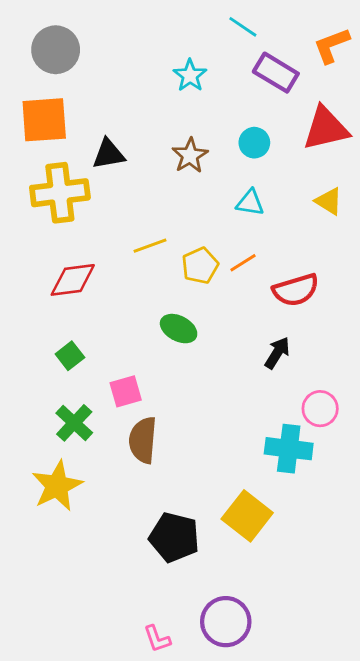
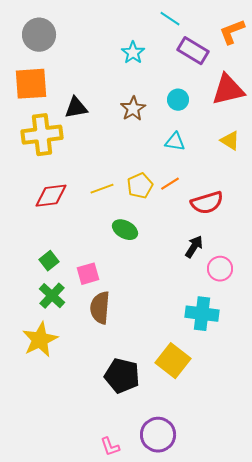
yellow line: (150, 246) -> (102, 189), moved
green square: (70, 356) -> (49, 261), moved
pink circle: (320, 409) -> (220, 269), moved

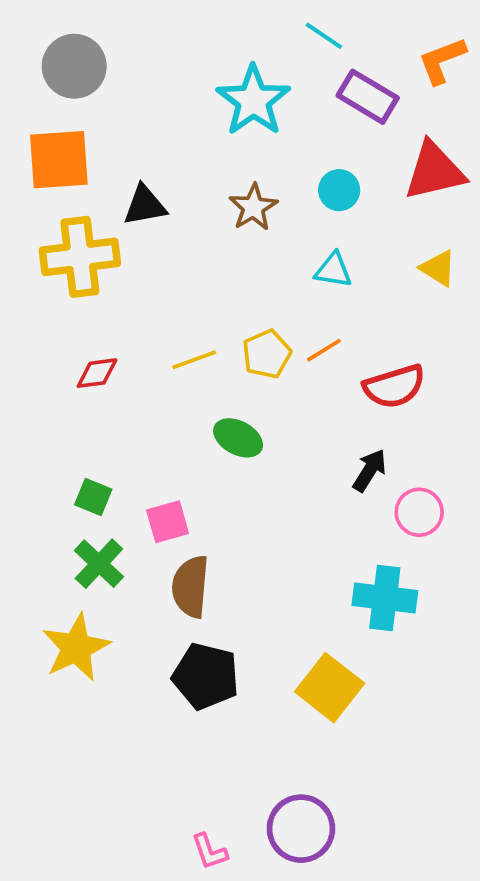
cyan star: (133, 53) -> (253, 101), size x1.6
red diamond: (51, 196) -> (97, 373), size x0.7
green square: (49, 261) -> (93, 497), turned -30
black pentagon: (122, 376) -> (206, 676), moved

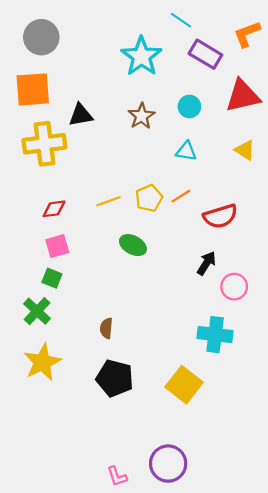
pink square: (168, 522) -> (57, 246), moved
green cross: (99, 564) -> (37, 311), moved
brown semicircle: (190, 587) -> (106, 328), size x0.6

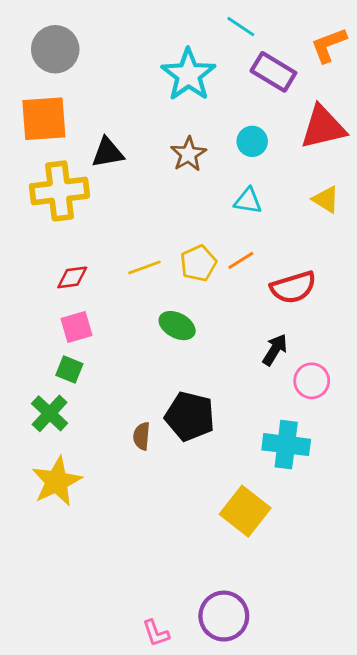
black pentagon: (115, 378) -> (190, 416), moved

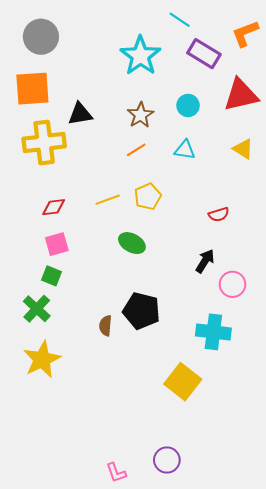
orange line: (241, 260) -> (136, 150), moved
red semicircle: (293, 287) -> (219, 214), size x0.6
purple circle: (224, 616) -> (167, 460), size x0.7

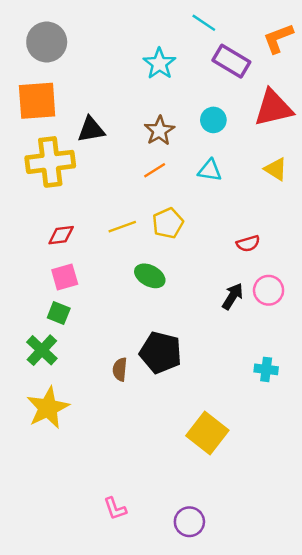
cyan star: (140, 56) -> (159, 64), size x0.7
pink circle: (232, 284) -> (269, 290), moved
cyan cross: (213, 332) -> (266, 369), moved, size x0.6
pink L-shape: (116, 473) -> (115, 509), moved

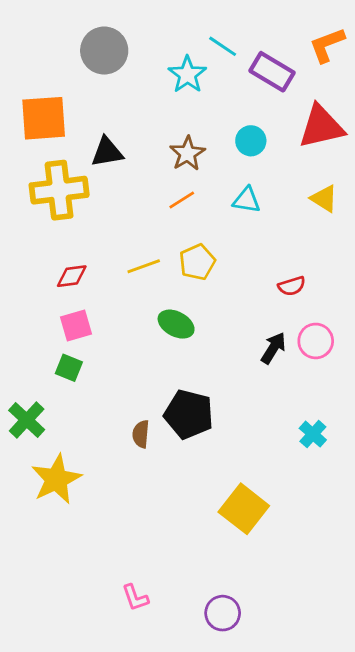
cyan line: (204, 23) -> (223, 46), moved
gray circle: (47, 42) -> (104, 51), moved
green cross: (42, 350) -> (27, 420), moved
cyan cross: (266, 369) -> (313, 434), turned 35

